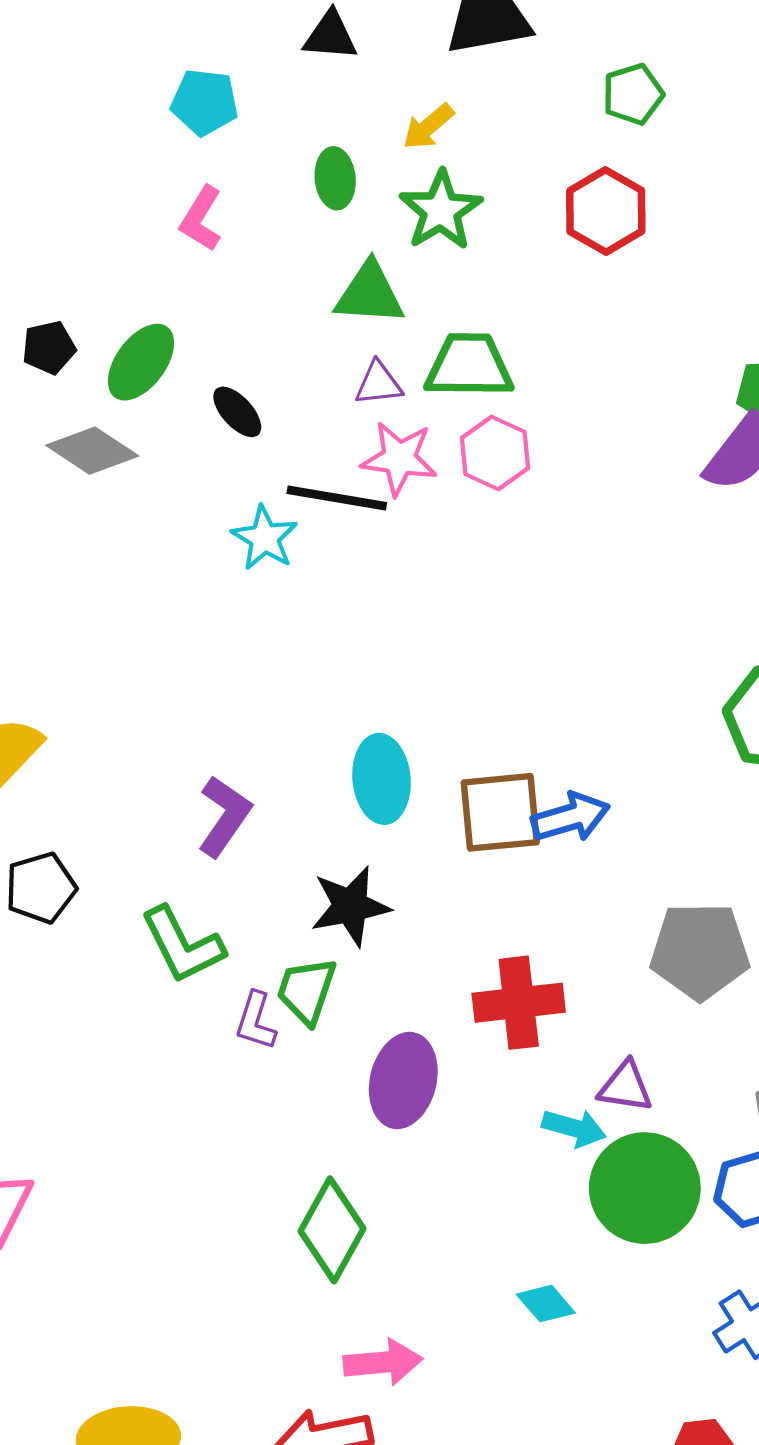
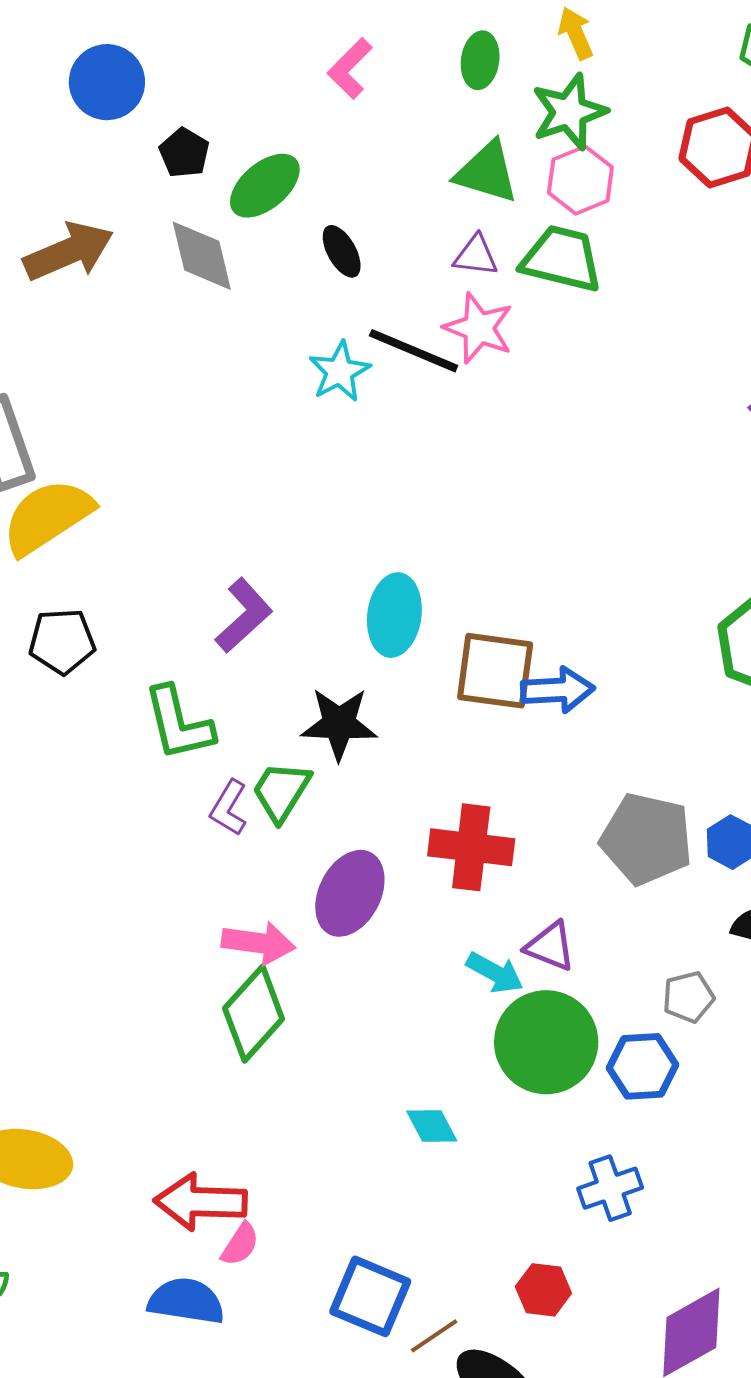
yellow arrow: (428, 127) -> (576, 33), turned 94
black pentagon: (49, 348) -> (184, 153), turned 30
gray diamond: (92, 451) -> (202, 256), turned 30
pink hexagon: (495, 453) -> (580, 180), moved
pink arrow: (383, 1362) -> (258, 943), moved

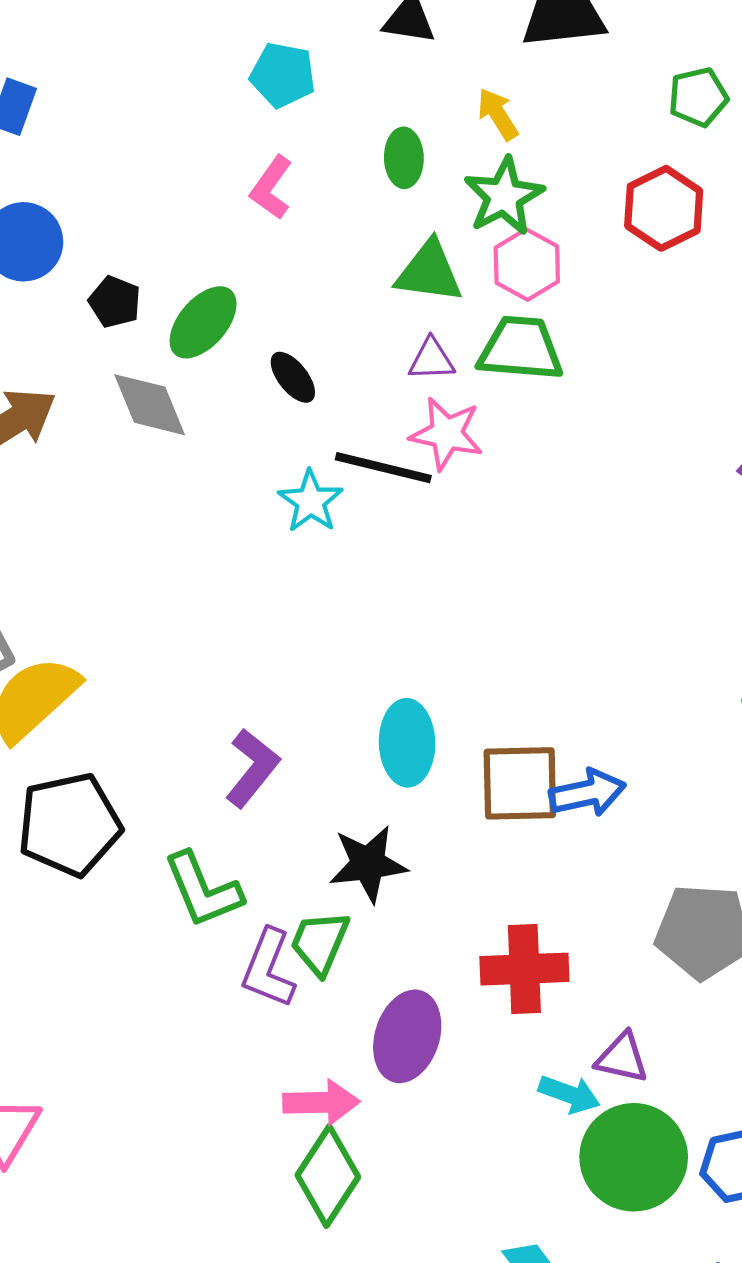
black pentagon: (62, 641) -> (69, 825), size x1.5
purple L-shape: (229, 808) -> (268, 968), size x1.4

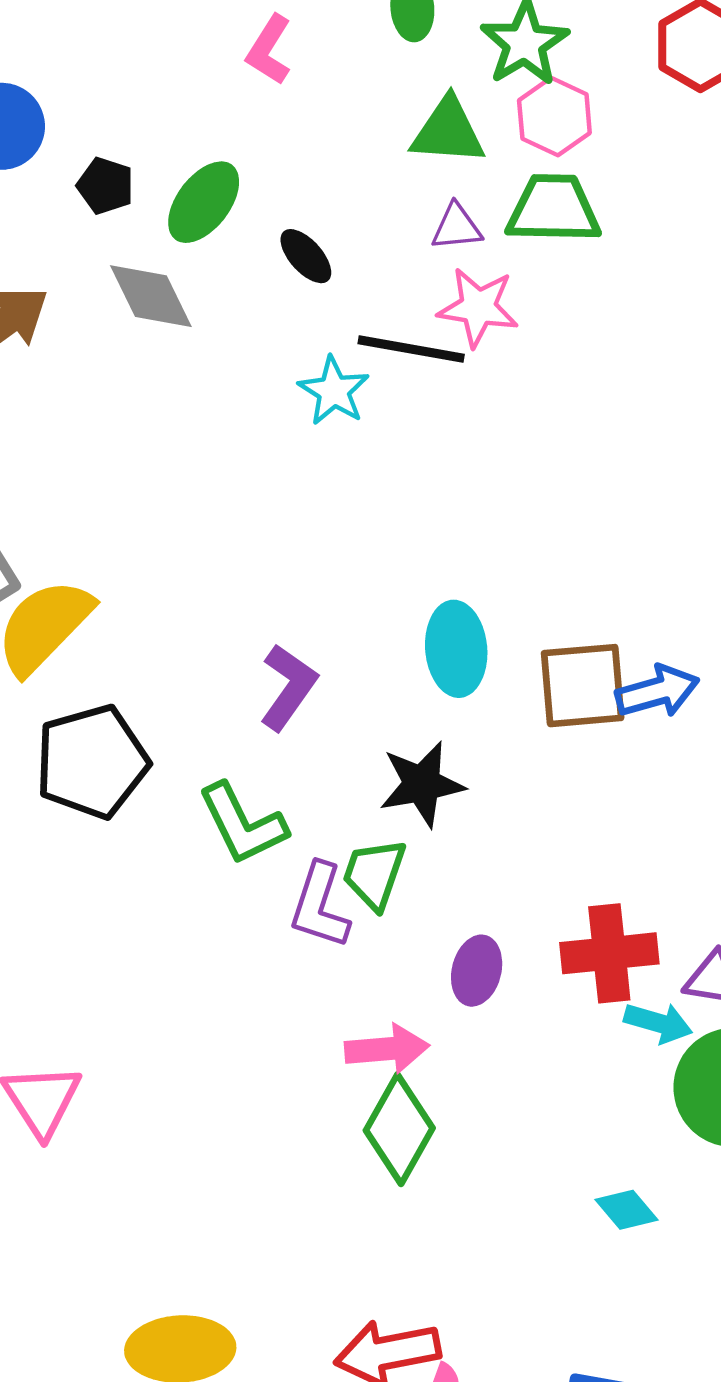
red cross: (524, 969) -> (609, 953), moved
purple ellipse: (407, 1036) -> (477, 971), size x0.7

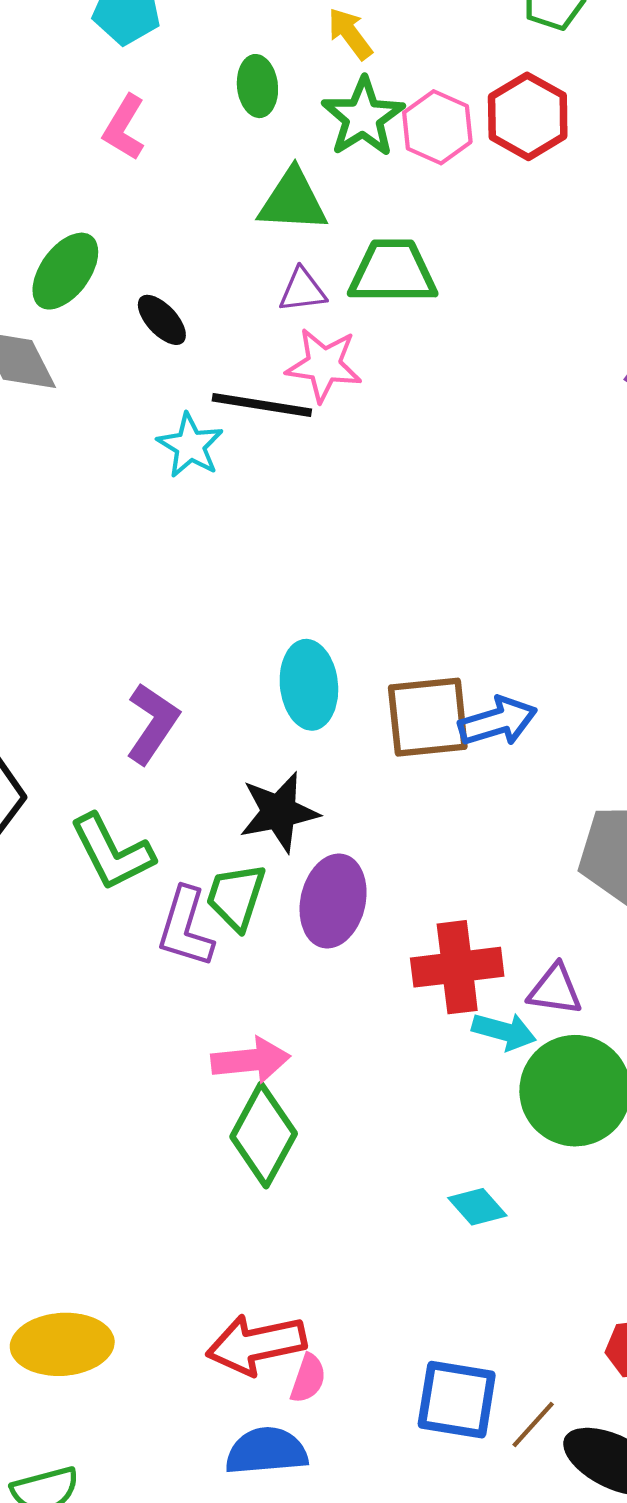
pink hexagon: (554, 117) -> (437, 127), moved
purple ellipse: (477, 971) -> (333, 901), moved, size x1.4

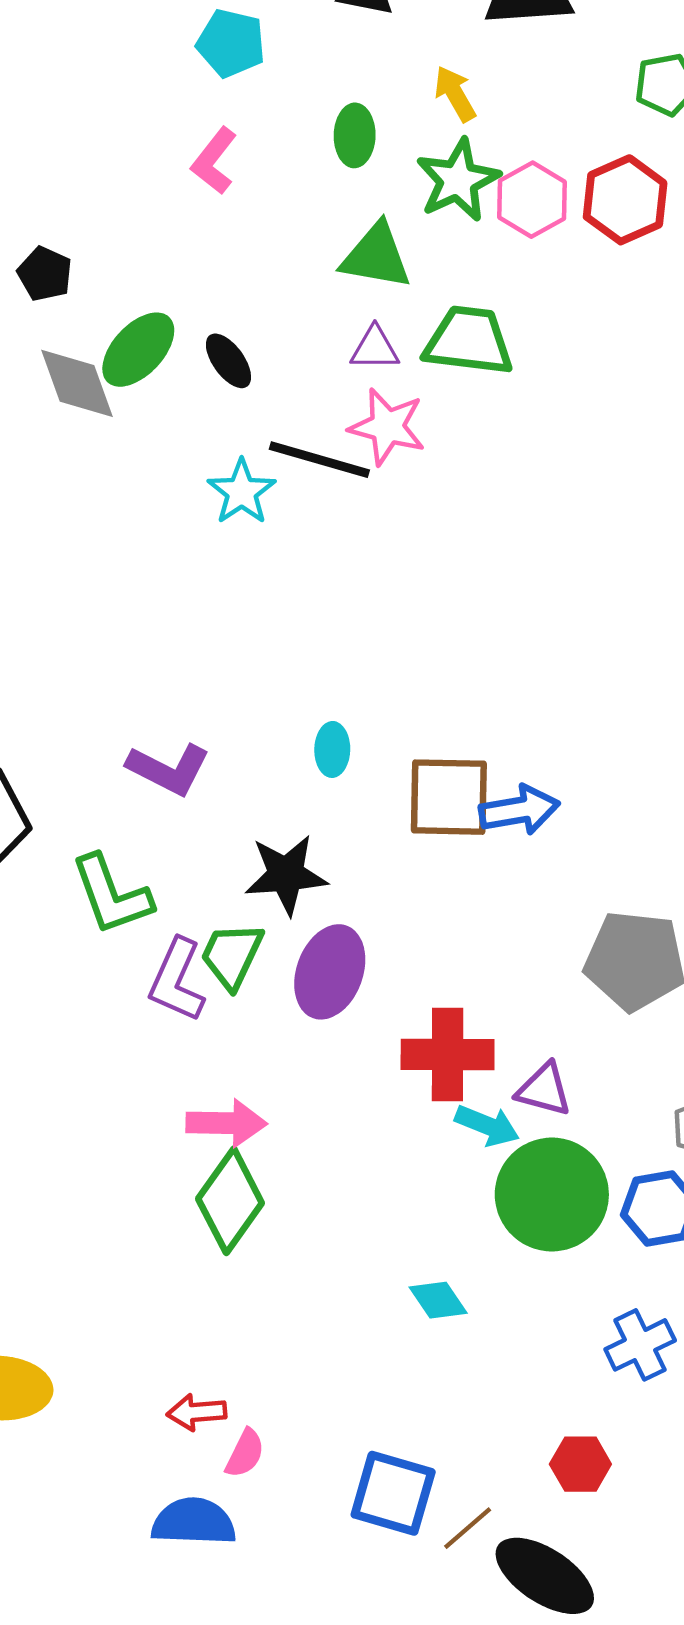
green ellipse: (65, 271) -> (138, 350), moved
cyan ellipse: (309, 685) -> (332, 749), size x0.6
purple L-shape: (152, 723) -> (169, 769), turned 76
red arrow: (256, 1344) -> (197, 1412), size x0.6

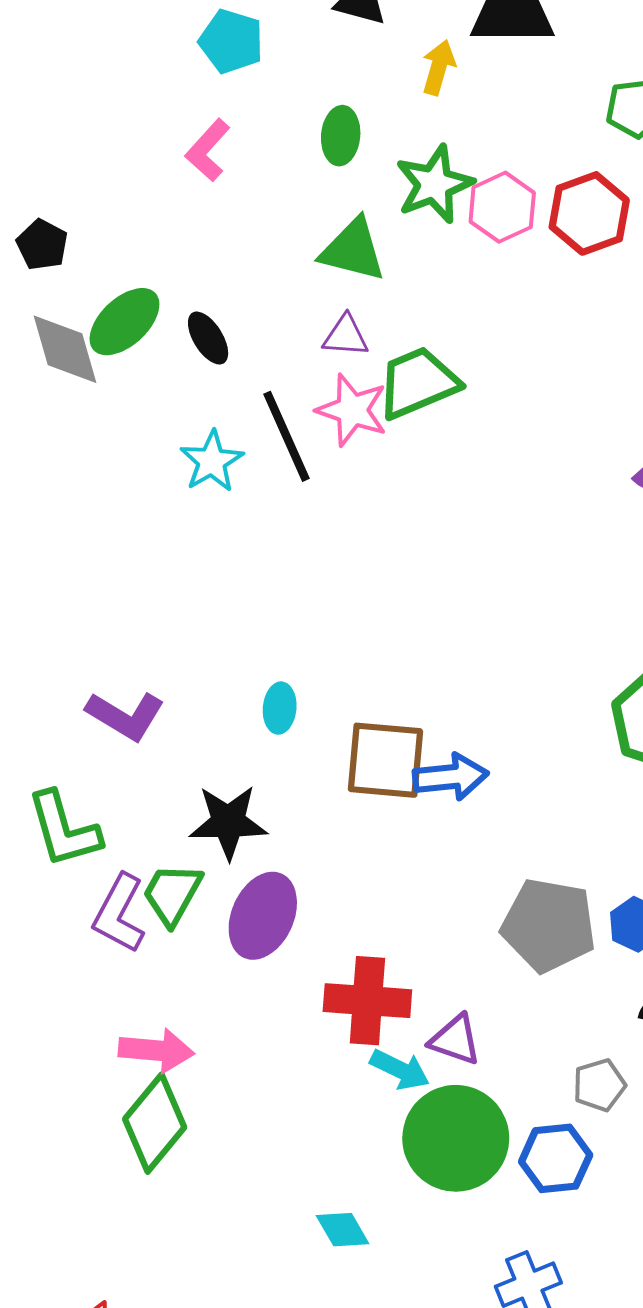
yellow arrow: (455, 94) -> (439, 67), moved, turned 42
green trapezoid: (469, 341) -> (418, 383), moved, turned -34
black line: (319, 460) -> (287, 436), turned 46

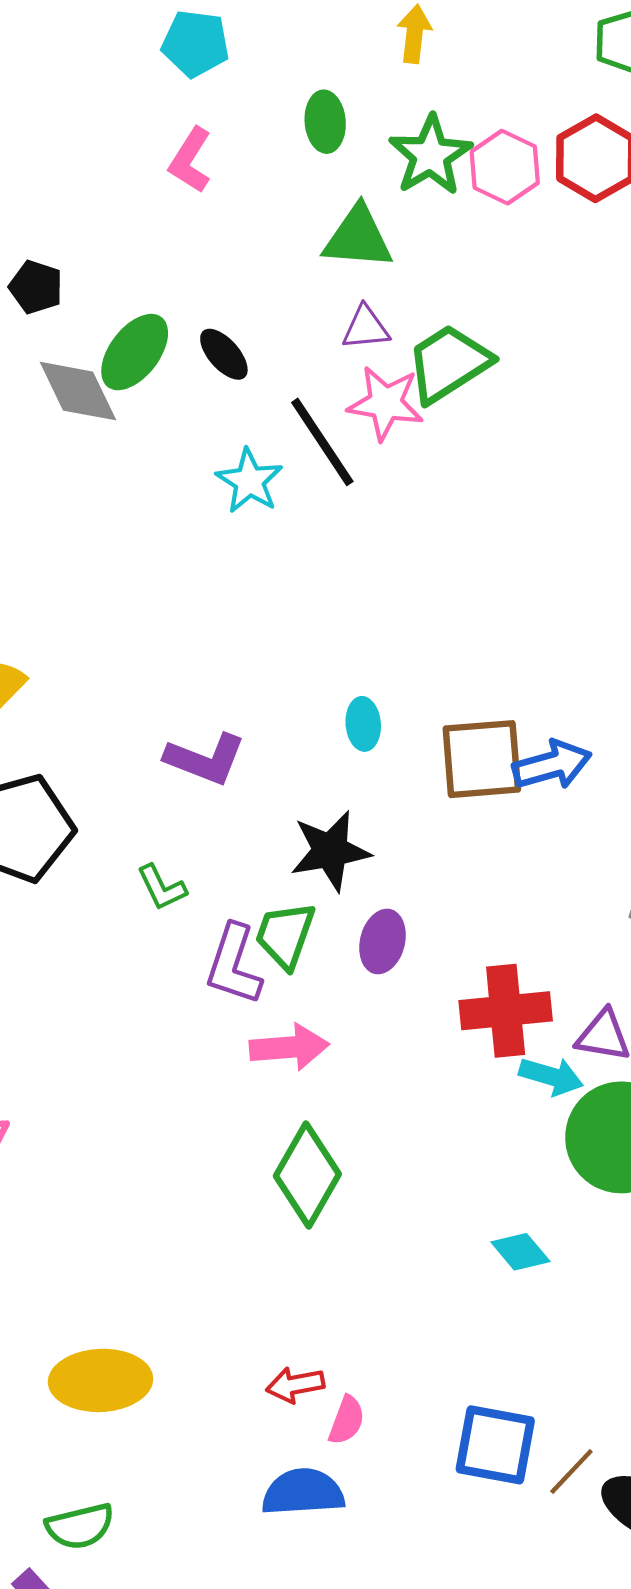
green L-shape: (64, 829) -> (162, 887), size x0.6
purple ellipse: (263, 916) -> (382, 941), size x0.7
pink arrow: (156, 1050) -> (289, 1047), moved

